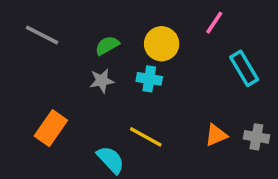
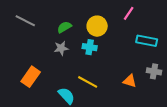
cyan rectangle: (244, 68) -> (147, 41), turned -48
orange triangle: (216, 135) -> (130, 81), turned 40
gray cross: (256, 137) -> (154, 71), moved

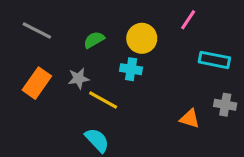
gray star: (61, 48) -> (79, 78), moved
orange rectangle: (31, 77) -> (37, 83), moved
yellow line: (88, 82) -> (103, 100), moved

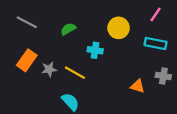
pink line: (188, 20) -> (155, 14), moved
yellow circle: (142, 38) -> (119, 28), moved
gray star: (79, 78) -> (49, 69), moved

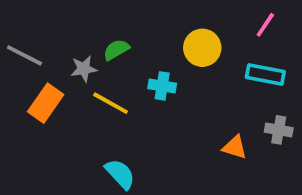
gray line: (27, 22) -> (25, 55), moved
gray star: (49, 69) -> (84, 69), moved
yellow line: (75, 73) -> (111, 103), moved

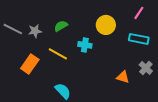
gray star: (84, 69) -> (35, 31), moved
orange rectangle: (46, 103) -> (30, 64), moved
gray cross: (279, 130) -> (146, 68), turned 32

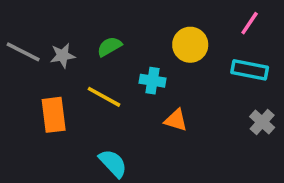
orange rectangle: (30, 64) -> (54, 115), turned -42
orange triangle: (123, 77) -> (176, 120), moved

